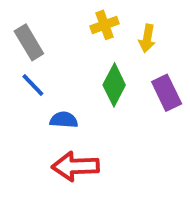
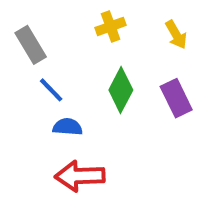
yellow arrow: (147, 38) -> (176, 35), moved, turned -40
blue line: (33, 85) -> (51, 90), moved

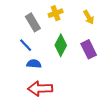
gray rectangle: (31, 45) -> (33, 22), moved

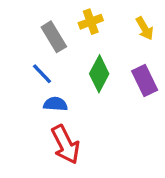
red arrow: (40, 89) -> (66, 144), turned -115

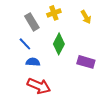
purple rectangle: (145, 81) -> (86, 62), moved, turned -48
red arrow: (66, 144) -> (39, 86), turned -40

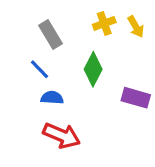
yellow cross: (54, 13) -> (104, 23), moved

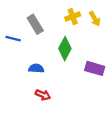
blue line: (39, 69) -> (13, 39), moved, turned -32
red arrow: (62, 136) -> (43, 95), size x0.6

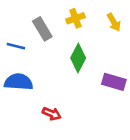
yellow cross: (73, 17) -> (75, 18), moved
blue semicircle: (36, 68) -> (19, 82), moved, size x1.5

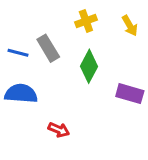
gray rectangle: (42, 29) -> (48, 48), moved

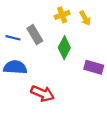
yellow arrow: (130, 26) -> (85, 18), moved
red arrow: (59, 130) -> (42, 93), size x1.5

